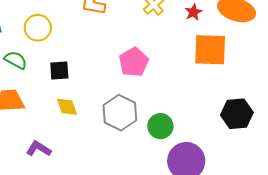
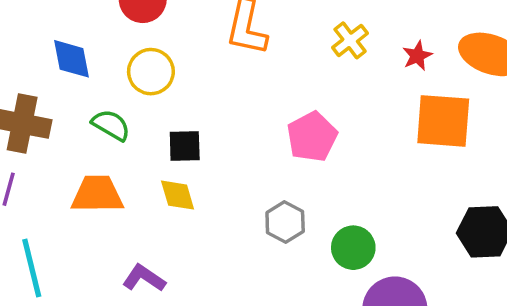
yellow diamond: (67, 107) -> (178, 195), moved
gray hexagon: (120, 113) -> (285, 222), size x0.7

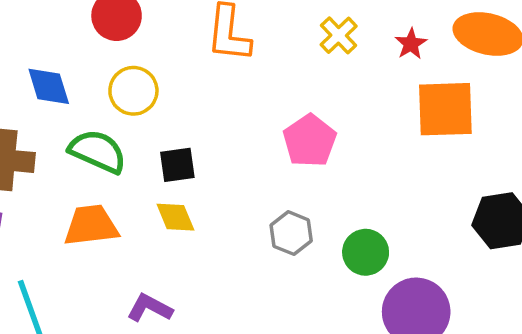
green semicircle: (111, 125) -> (98, 151), size x1.4

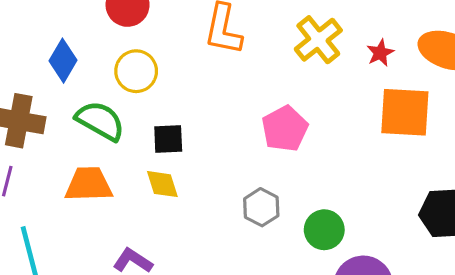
yellow cross: (339, 35) -> (318, 40), size x1.4
blue diamond: (49, 86) -> (63, 61), turned 42

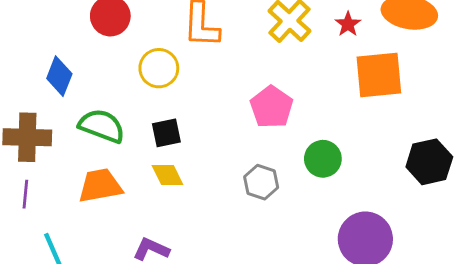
yellow circle: (136, 71) -> (159, 68), moved
green circle: (324, 230) -> (323, 159), moved

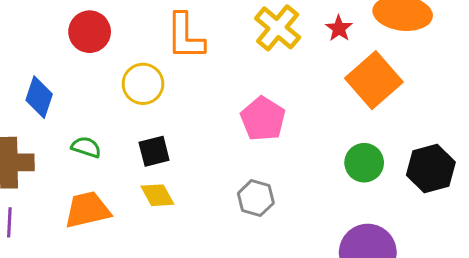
orange square: (379, 75) -> (374, 80), turned -33
green semicircle: (102, 126) -> (86, 147), size x0.6
green circle: (323, 159) -> (364, 163), moved

